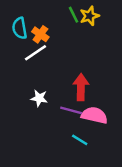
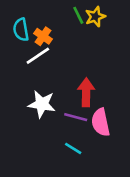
white star: (39, 98) -> (42, 104), size x1.5
pink semicircle: (94, 115) -> (101, 122), turned -115
cyan line: (80, 140) -> (73, 148), moved

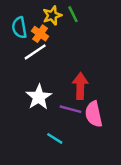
yellow star: (95, 17) -> (52, 15), moved
white star: (42, 104) -> (39, 97), turned 30
cyan line: (73, 148) -> (55, 138), moved

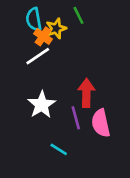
yellow star: (52, 15) -> (56, 29), moved
cyan semicircle: (19, 28) -> (34, 19), moved
purple line: (71, 109) -> (76, 118), turned 60

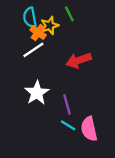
red arrow: (86, 93) -> (79, 60), moved, turned -110
pink semicircle: (101, 123) -> (89, 129), moved
cyan line: (59, 149) -> (68, 125), moved

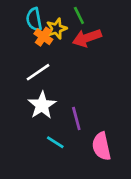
white line: (33, 50) -> (38, 72), moved
red arrow: (79, 60) -> (87, 38), moved
cyan line: (68, 125) -> (55, 142), moved

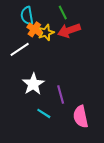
yellow star: (57, 29) -> (46, 33), moved
white line: (38, 72) -> (20, 49), moved

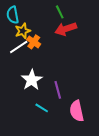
cyan semicircle: (27, 16) -> (13, 15), moved
orange cross: (34, 29) -> (34, 42), moved
yellow star: (46, 33) -> (23, 31), moved

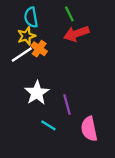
cyan semicircle: (13, 15) -> (31, 17), moved

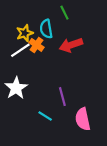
cyan semicircle: (31, 17) -> (46, 29), moved
red arrow: (76, 34) -> (71, 45), moved
white star: (37, 93) -> (16, 88), moved

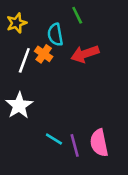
yellow star: (25, 33) -> (17, 23), moved
white line: (20, 50) -> (24, 60), turned -36
purple line: (62, 97) -> (75, 145), moved

